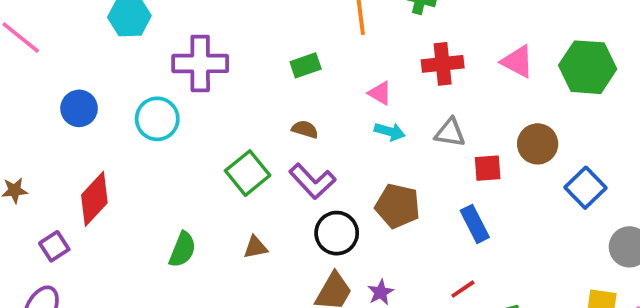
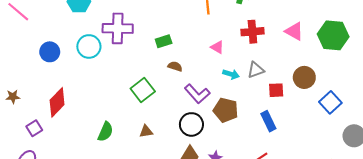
green rectangle: (306, 65) -> (164, 41), moved
cyan circle: (157, 119) -> (89, 46), moved
cyan arrow: (390, 132) -> (231, 74), moved
gray triangle: (450, 133) -> (256, 70), turned -30
purple L-shape: (312, 181) -> (197, 94), moved

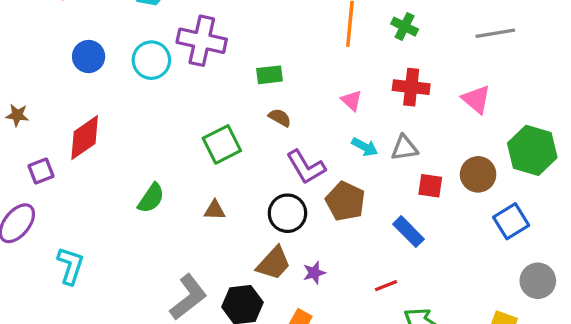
green hexagon: (333, 35) -> (532, 150), moved
blue rectangle: (268, 121) -> (409, 232), turned -30

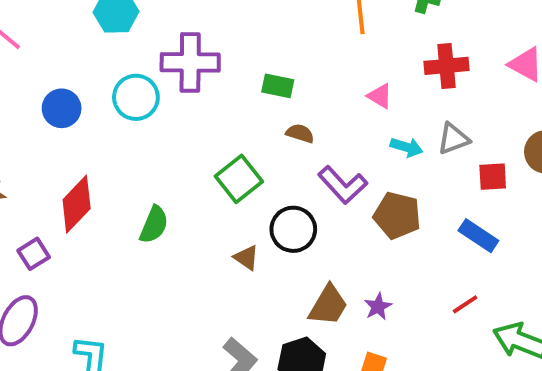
green rectangle: (269, 75) -> (278, 86), turned 30
green semicircle: (151, 198) -> (154, 225), moved
brown triangle: (215, 210) -> (246, 258), turned 45
black circle: (287, 213) -> (293, 229), moved

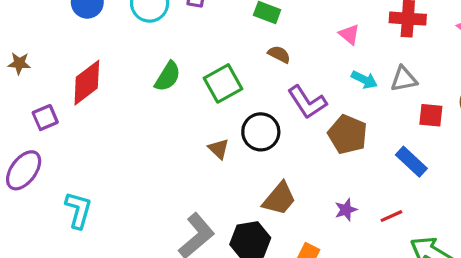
green semicircle: (154, 225) -> (168, 76), moved
purple star: (378, 307) -> (346, 210), moved

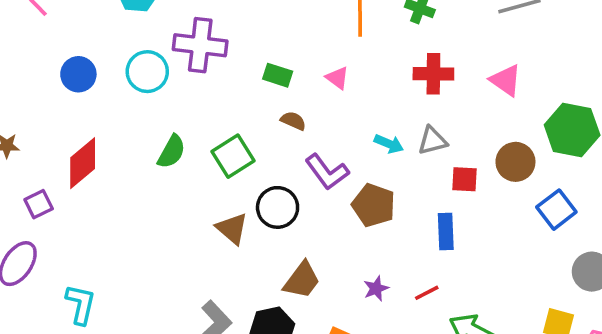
pink triangle: (349, 34) -> (337, 78), moved
brown triangle: (219, 149) -> (232, 229), size x1.4
blue rectangle: (411, 162) -> (446, 232), turned 48

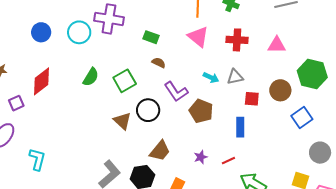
pink triangle: (337, 78) -> (198, 37), moved, size x1.6
pink triangle: (506, 80) -> (277, 45), turned -36

